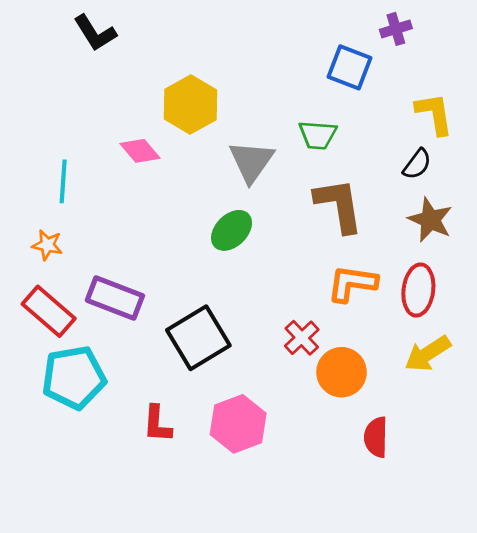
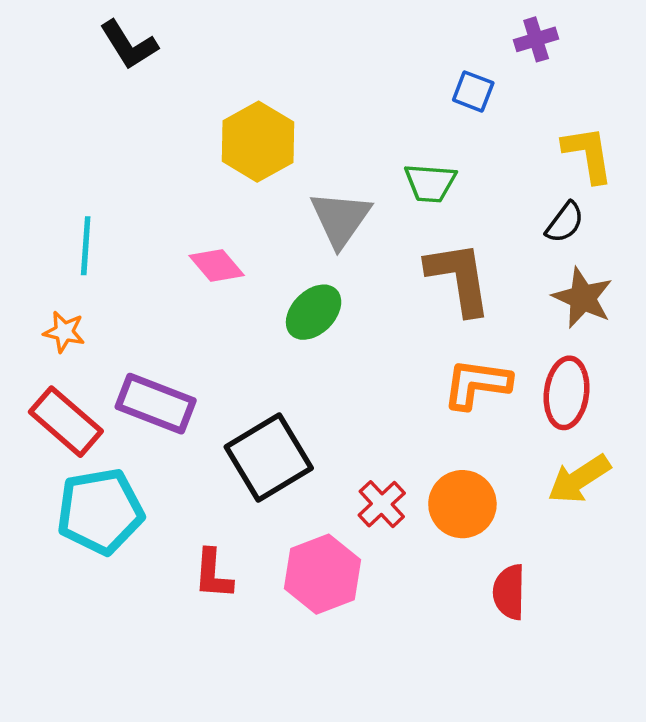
blue square: (349, 67) -> (473, 91), size x0.7
pink diamond: (140, 151) -> (217, 265), moved
red cross: (302, 338) -> (382, 504), moved

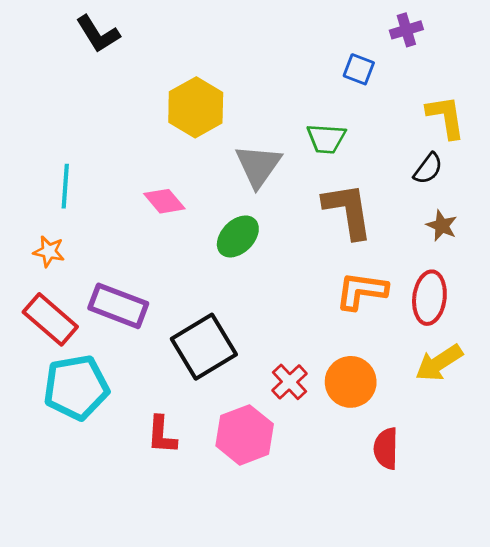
brown star: (583, 298) -> (442, 226), size x0.7

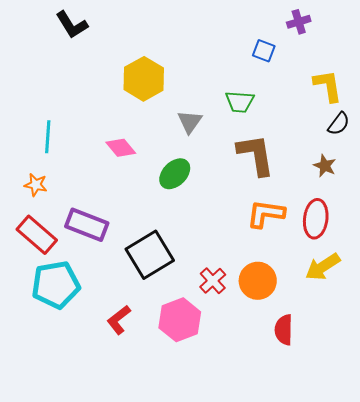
gray triangle: (258, 166) -> (190, 122), size x0.7
black semicircle: (428, 169) -> (339, 124), moved
red L-shape: (162, 435) -> (119, 320), turned 48

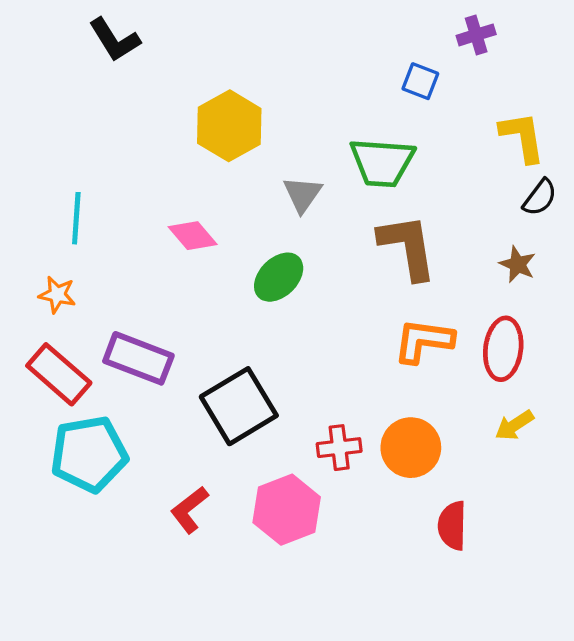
green trapezoid: (240, 102) -> (382, 162), size x1.4
yellow arrow: (323, 267) -> (514, 425), size x0.7
red cross: (213, 281) -> (339, 448), turned 36

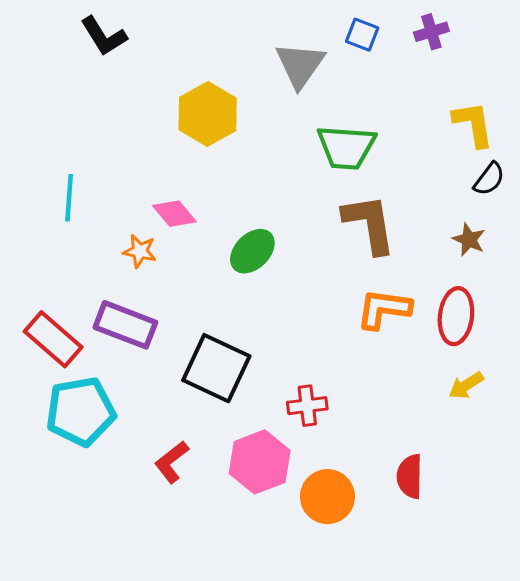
blue square: (420, 81) -> (362, 35), moved
gray triangle: (302, 194) -> (300, 65), moved, size x1.4
orange star: (57, 295) -> (140, 251), moved
black square: (239, 406) -> (216, 368), turned -34
orange circle: (411, 448) -> (327, 497), moved

